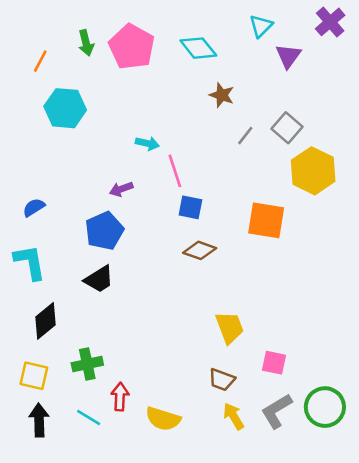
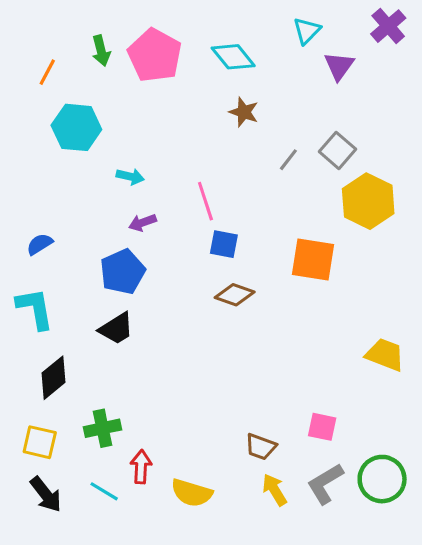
brown star: (222, 95) -> (244, 112), moved
cyan arrow: (147, 143) -> (130, 177), moved
yellow trapezoid: (230, 327) -> (385, 355), moved, turned -48
black arrow: (39, 420) -> (46, 494), turned 144

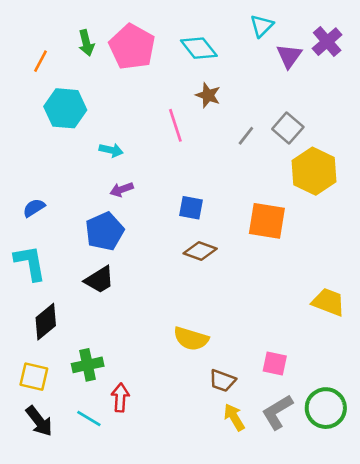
purple cross: (388, 26) -> (327, 42), moved
pink line: (205, 201) -> (175, 125), moved
yellow semicircle: (192, 493) -> (191, 339), moved

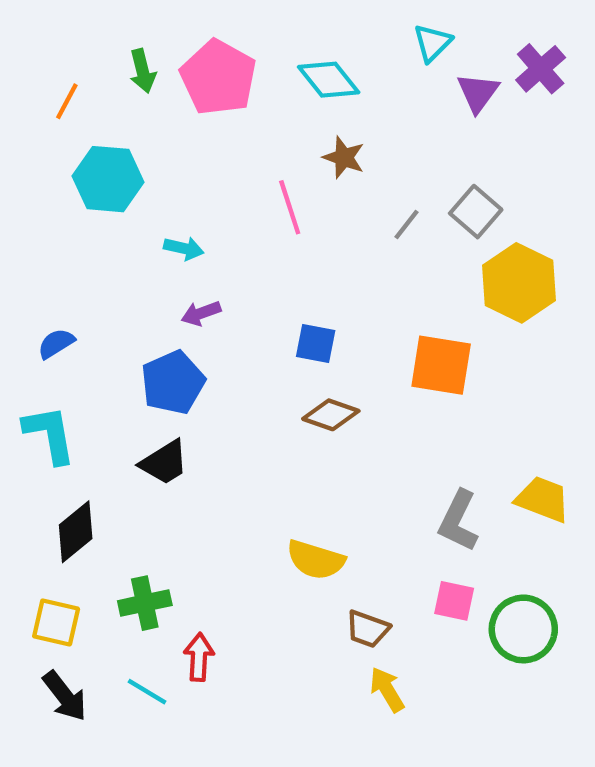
green circle: (326, 408) -> (523, 629), moved
gray L-shape: (277, 412) -> (458, 521), moved, turned -33

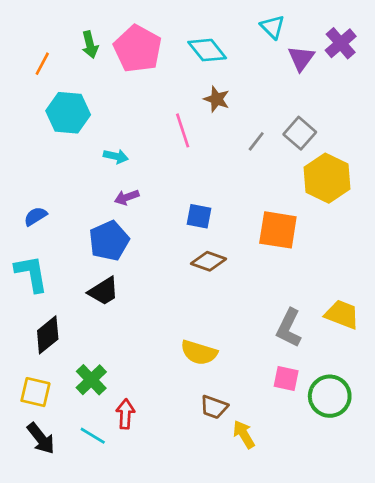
cyan triangle: (432, 43) -> (273, 27), turned -30
green cross: (145, 603) -> (91, 380), turned -32
brown trapezoid: (368, 629) -> (214, 407), moved

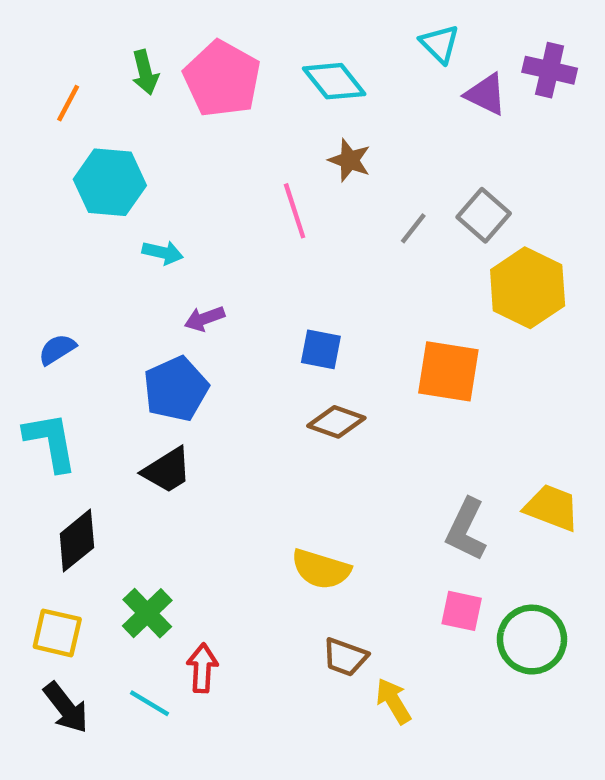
purple cross: (341, 43) -> (550, 70), turned -36
purple triangle: (301, 58) -> (486, 94), turned -40
cyan arrow: (116, 156) -> (163, 253), moved

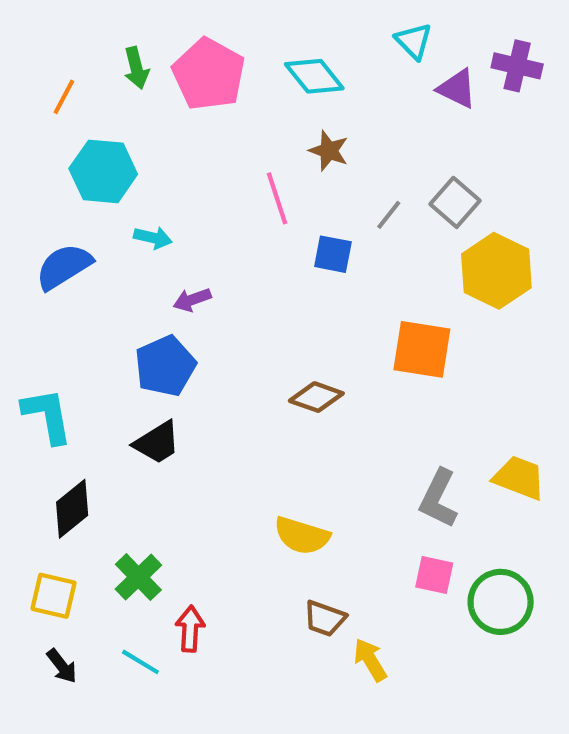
blue semicircle: (57, 349) -> (64, 267), moved, size x1.6
blue square: (321, 349) -> (333, 254), moved
black arrow: (66, 708) -> (62, 666), size x0.7

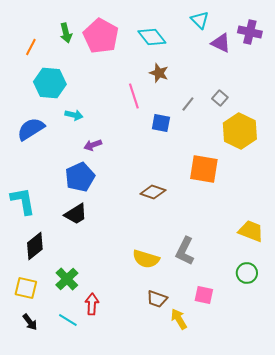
gray square: (455, 202) -> (220, 98), size x0.7
gray L-shape: (438, 498) -> (185, 251), moved
pink square: (434, 575) -> (204, 295), moved
green circle: (501, 602) -> (247, 273), moved, size x0.7

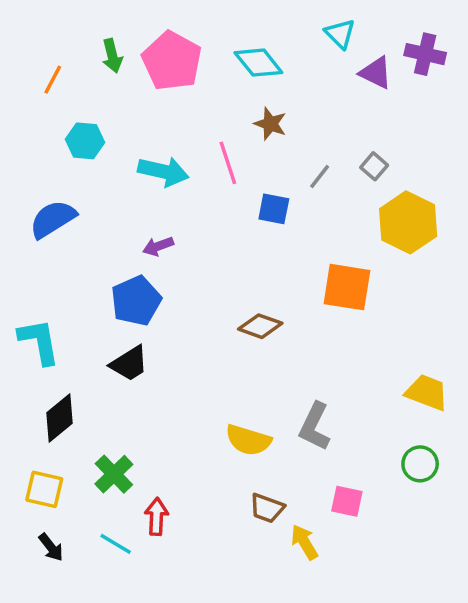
cyan hexagon: (50, 83) -> (85, 141), size x0.7
cyan arrow: (74, 115) -> (163, 171), moved, size x1.6

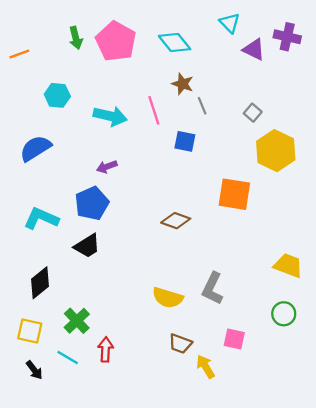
orange line: (53, 80) -> (19, 54), moved, turned 42
gray line: (320, 177) -> (202, 106), moved, turned -60
cyan L-shape: (39, 341) -> (41, 218), moved, turned -56
cyan line: (116, 544) -> (68, 357), moved

